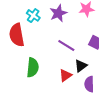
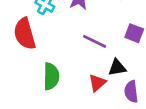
black triangle: (81, 66) -> (117, 68), turned 32

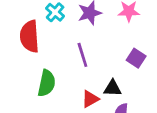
purple line: (95, 41) -> (82, 55), moved, turned 35

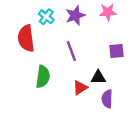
purple square: (136, 58) -> (117, 51), turned -35

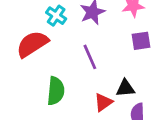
red semicircle: (26, 38) -> (32, 44), turned 68
purple square: (117, 51) -> (141, 41), moved

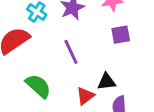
green semicircle: (56, 91) -> (38, 86), turned -52

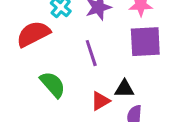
purple square: (121, 35) -> (145, 42), size x1.6

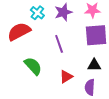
black triangle: (124, 89) -> (94, 65), moved

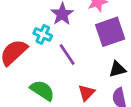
cyan cross: (37, 13) -> (43, 34), moved

